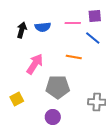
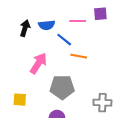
blue line: (93, 38) -> (64, 40), moved
yellow square: (17, 99) -> (20, 100), turned 32

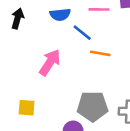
black arrow: (25, 28) -> (18, 18), moved
gray pentagon: (62, 87) -> (93, 106), moved

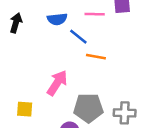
pink arrow: (50, 62) -> (57, 83), moved

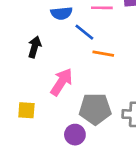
black arrow: (16, 23) -> (35, 47), moved

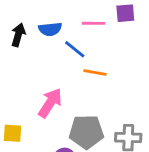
black arrow: (35, 47) -> (18, 35), moved

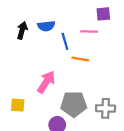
pink line: (94, 23) -> (89, 32), moved
blue line: (75, 49) -> (65, 41), turned 35

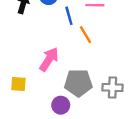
orange line: (80, 59) -> (85, 35), turned 49

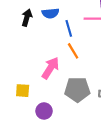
orange line: (85, 35) -> (73, 51), moved
purple circle: (61, 105) -> (44, 111), moved

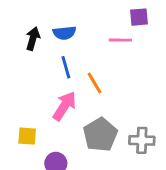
blue line: (69, 28) -> (66, 67), moved
gray pentagon: (77, 90) -> (100, 135), turned -30

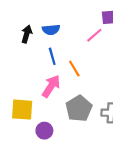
pink line: (120, 40) -> (94, 35), turned -42
yellow square: (27, 136) -> (22, 110), size x1.5

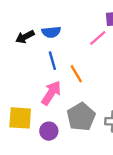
black arrow: (27, 34) -> (25, 37), turned -133
purple circle: (44, 131) -> (49, 131), moved

